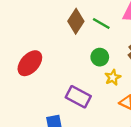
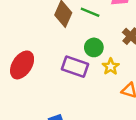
purple rectangle: (78, 97) -> (75, 67), moved

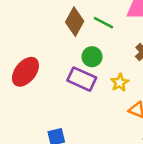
green circle: (94, 47) -> (92, 57), moved

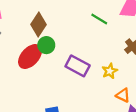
brown diamond: (75, 22) -> (39, 25), moved
green circle: (92, 57) -> (46, 45), moved

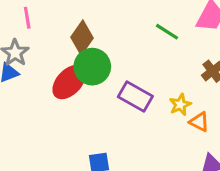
green circle: (46, 45) -> (92, 67), size x1.5
orange triangle: (123, 95) -> (199, 122), moved

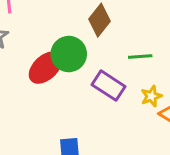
green line: (167, 32) -> (140, 56), moved, turned -40
brown diamond: (82, 38) -> (99, 20), moved

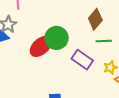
brown diamond: (99, 20) -> (95, 19), moved

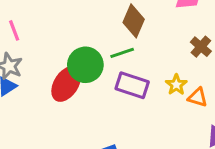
green line: (104, 41) -> (122, 53), moved

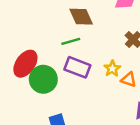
brown diamond: (134, 21) -> (81, 17), turned -50
green circle: (85, 65) -> (43, 79), moved

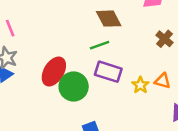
yellow star: (112, 69) -> (140, 85), moved

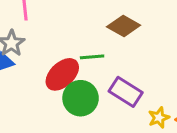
brown diamond: (109, 19) -> (124, 26), moved, turned -48
green line: (100, 45) -> (92, 57), moved

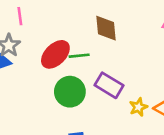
brown diamond: (124, 26) -> (106, 28), turned 56
red ellipse: (62, 74) -> (55, 54), moved

